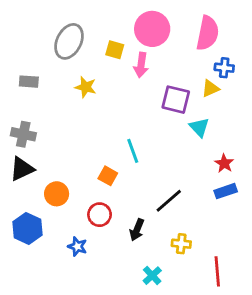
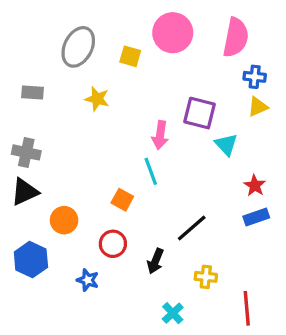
pink arrow: (141, 65) -> (160, 135), moved
yellow triangle: (210, 89) -> (258, 107), moved

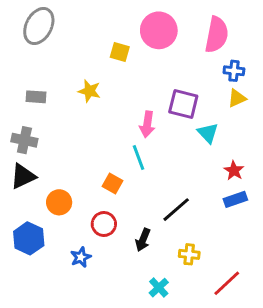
gray ellipse: (78, 47) -> (39, 26), moved
gray rectangle: (33, 93) -> (36, 97), moved
blue star: (88, 280) -> (81, 257), turned 30
red line: (247, 308) -> (227, 283), turned 52

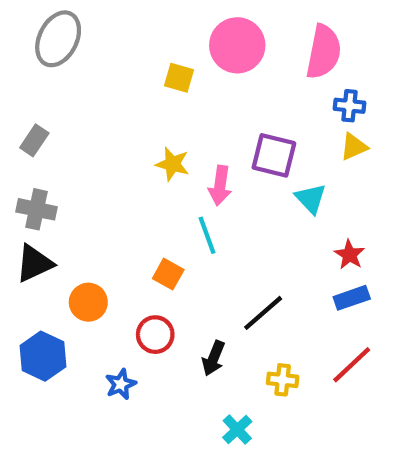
yellow star: (89, 91) -> (172, 164), moved
gray rectangle: (36, 97) -> (34, 140), moved, turned -60
red line: (227, 283) -> (352, 365), moved

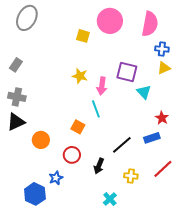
blue rectangle: (352, 298) -> (152, 138), moved
blue hexagon: (43, 356) -> (35, 194), moved

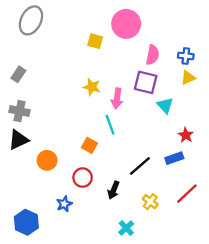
pink semicircle: (150, 24) -> (153, 55), moved, size x0.7
yellow cross: (131, 176) -> (150, 202), turned 32
blue hexagon: (35, 194) -> (26, 222), moved

